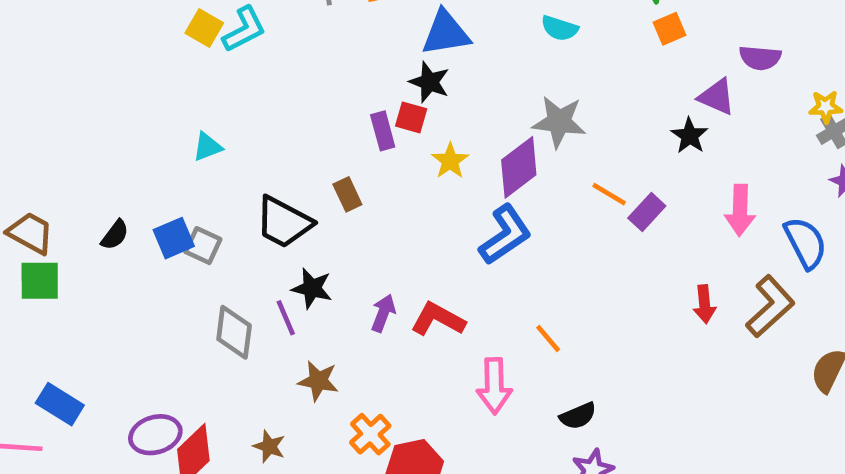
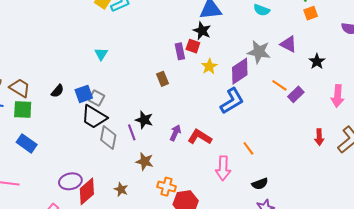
purple triangle: (717, 97) -> (288, 44), moved
cyan triangle: (207, 147) -> (101, 54), turned -40
black trapezoid: (284, 222) -> (94, 117), moved
blue rectangle: (60, 404) -> (27, 143), moved
orange cross: (370, 434) -> (167, 187), turned -36

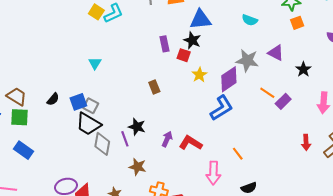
purple rectangle: (180, 51) -> (164, 44), moved

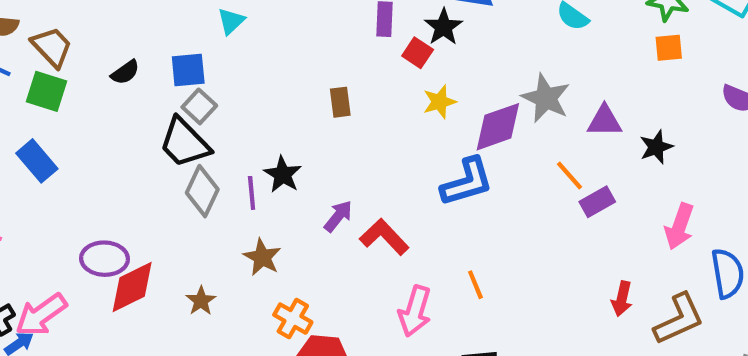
purple triangle: (276, 53) -> (605, 121), moved, turned -42
blue square: (78, 102) -> (188, 70), moved

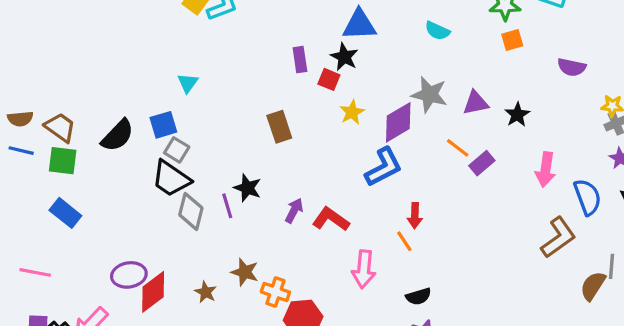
black semicircle: (125, 72) -> (118, 135), size x1.6
brown rectangle: (340, 102) -> (279, 127), size x1.4
brown star: (262, 257) -> (245, 272), moved
red arrow: (622, 299) -> (415, 216), moved

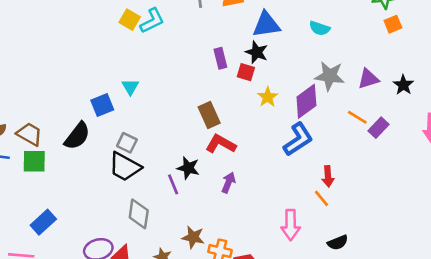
cyan semicircle: (437, 31) -> (320, 28), moved
blue square: (163, 125) -> (102, 105), moved
gray diamond: (191, 211) -> (139, 214), moved
blue rectangle: (65, 213) -> (43, 222), moved, turned -75
red L-shape: (331, 219) -> (221, 144), moved

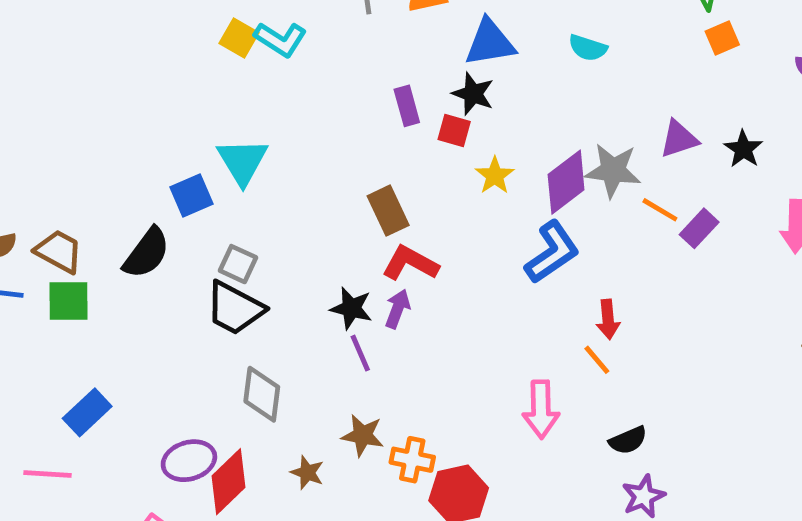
cyan L-shape: (152, 21) -> (280, 39), turned 60
gray star: (330, 76) -> (613, 170), moved
cyan triangle: (130, 87) -> (242, 161), size x1.6
purple arrow: (228, 183) -> (398, 309), moved
purple line: (173, 184) -> (360, 353), moved

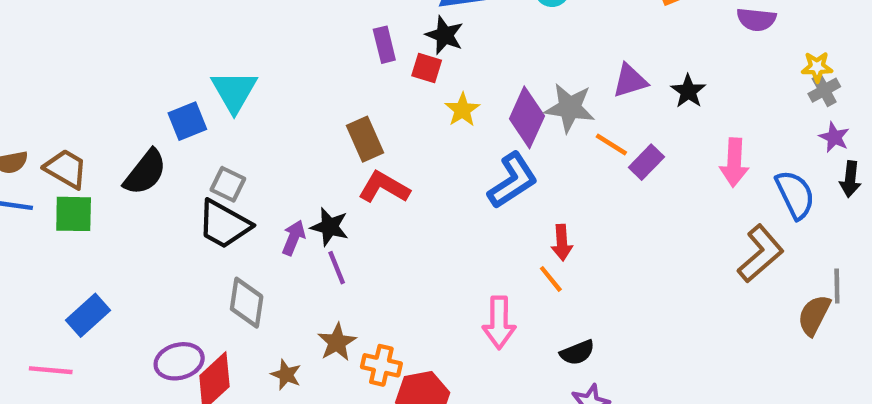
purple diamond: (566, 182) -> (527, 117), turned -30
purple arrow: (398, 309) -> (294, 238), moved
brown star: (363, 435) -> (337, 342), turned 30

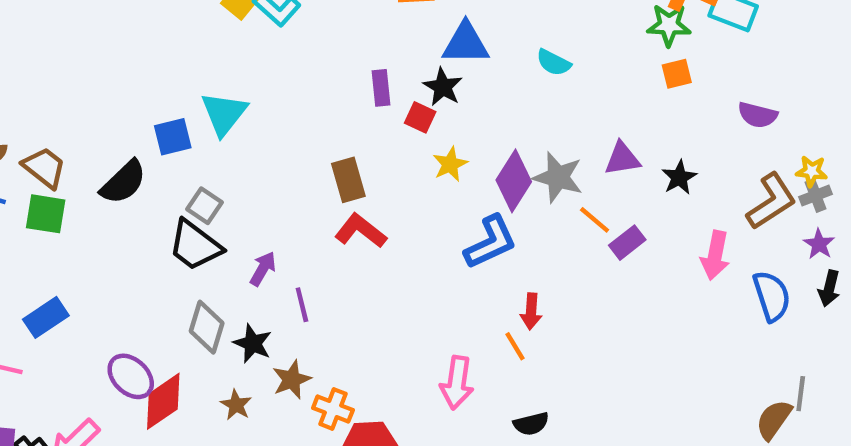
black star: (330, 227) -> (253, 343), moved
brown L-shape: (761, 254) -> (771, 201), moved
purple ellipse: (179, 361) -> (131, 376), turned 51

